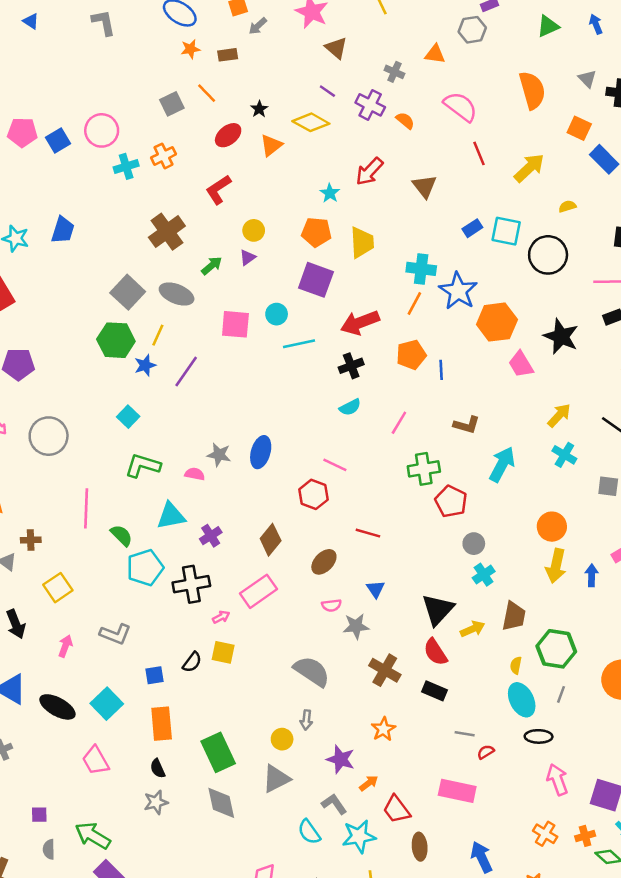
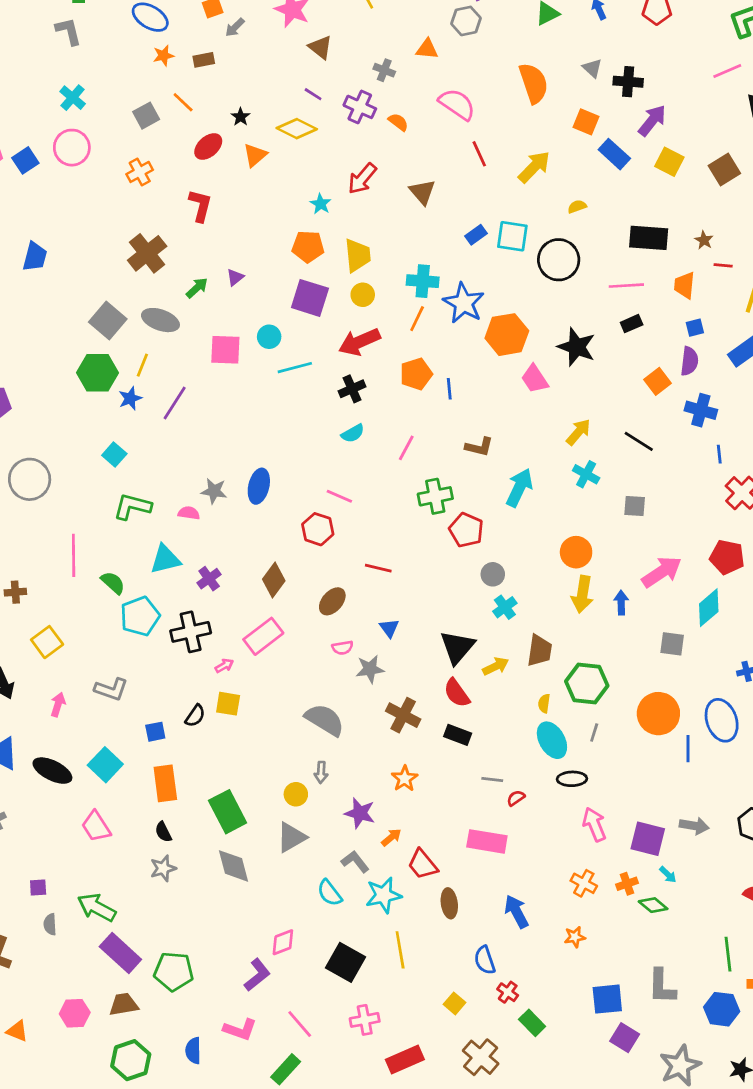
cyan cross: (126, 166) -> (73, 98), moved, turned -30
red L-shape: (218, 190) -> (200, 206), turned 140
yellow circle: (254, 230) -> (363, 295), moved

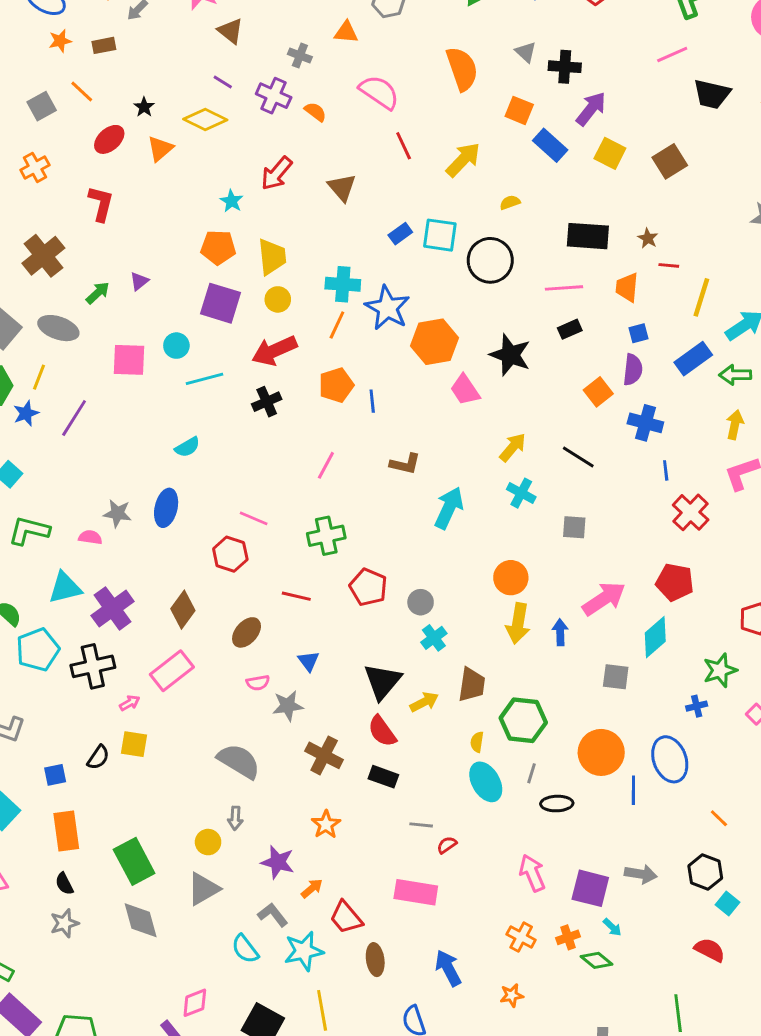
cyan semicircle: (353, 433) -> (187, 447), moved
green cross: (435, 496) -> (326, 536), moved
red pentagon: (466, 530) -> (368, 587), moved
purple cross: (209, 579) -> (113, 608), size x1.6
black ellipse: (572, 779) -> (557, 804), moved

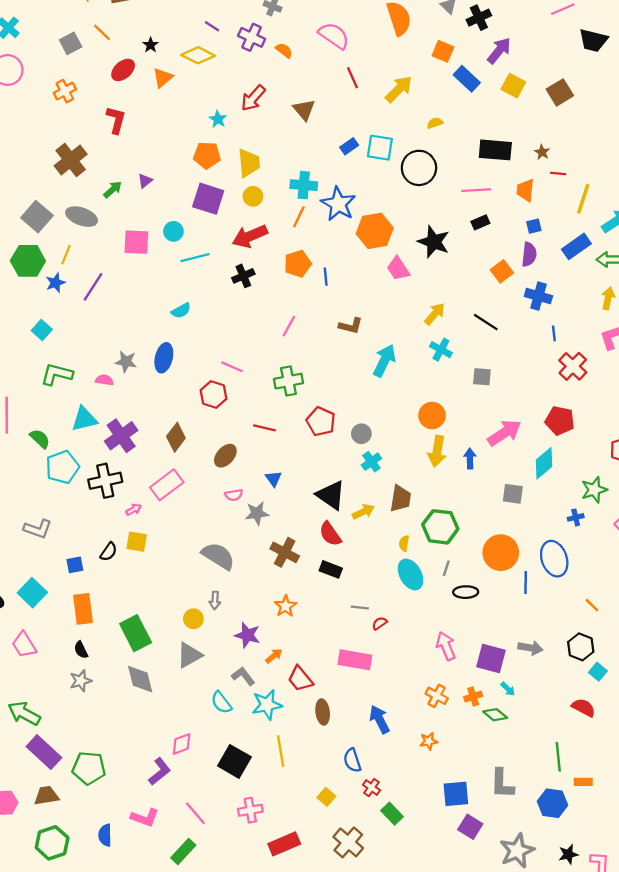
black cross: (565, 67) -> (479, 18), turned -30
black triangle: (382, 681) -> (331, 495), turned -36

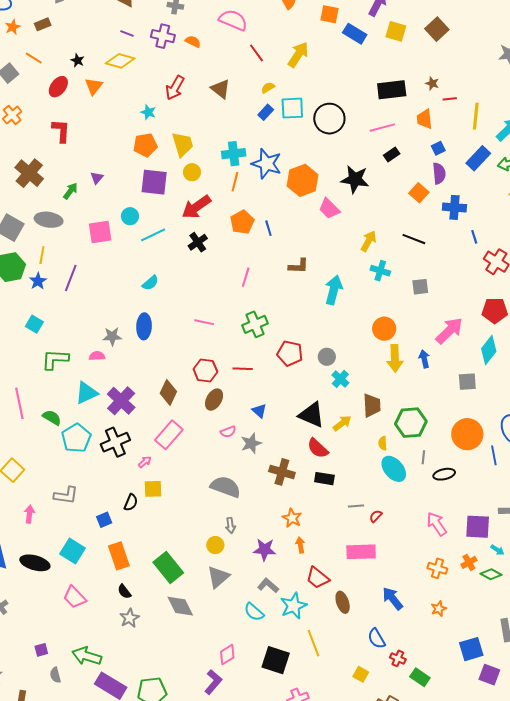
yellow semicircle: (435, 123) -> (268, 88), moved
red hexagon: (214, 395) -> (205, 370), moved
orange arrow: (274, 656) -> (300, 545), moved, turned -49

